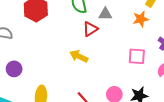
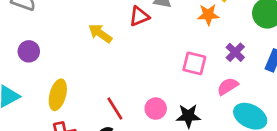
yellow arrow: (79, 56) -> (100, 33), moved

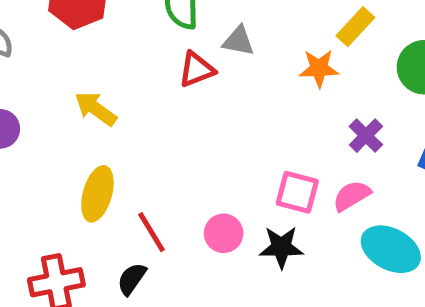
yellow arrow: (100, 33) -> (96, 109), moved
pink square: (194, 63) -> (297, 192), moved
yellow ellipse: (58, 95) -> (97, 194), moved

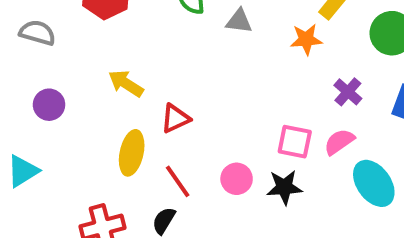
red triangle: (197, 69) -> (175, 118), moved
cyan ellipse: (391, 249) -> (374, 183), turned 30

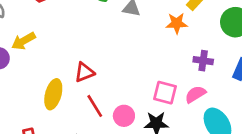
yellow arrow: (126, 83) -> (24, 41), moved, turned -65
purple cross: (348, 92) -> (203, 61), turned -36
red line: (178, 181) -> (95, 106), moved

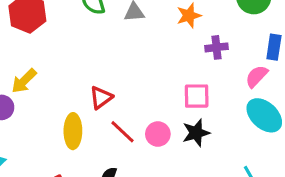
purple cross: (203, 61) -> (217, 47), moved
pink semicircle: (195, 94) -> (257, 76), moved

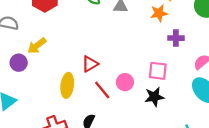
pink circle: (158, 134) -> (125, 82), moved

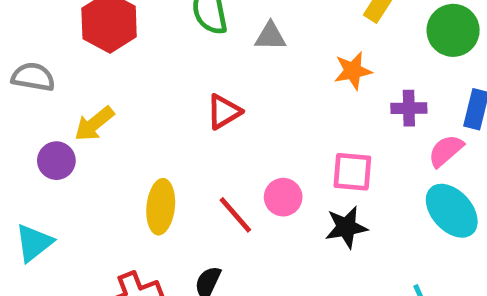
orange star: (159, 13) -> (353, 71), moved
purple cross: (176, 38) -> (409, 108), moved
red triangle: (90, 64) -> (224, 112), moved

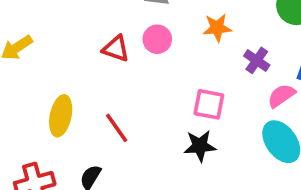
purple cross: (409, 108) -> (257, 60), turned 30
red triangle: (224, 112) -> (116, 49), turned 44
pink circle: (283, 197) -> (157, 39), moved

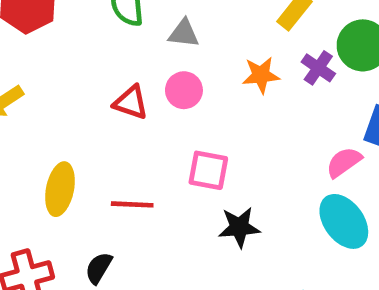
purple cross: (257, 60) -> (318, 68), moved
pink square: (209, 104) -> (208, 170), moved
red line: (117, 128) -> (132, 204), turned -52

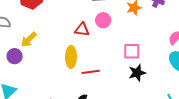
pink square: (208, 170) -> (132, 51), moved
yellow ellipse: (60, 189) -> (71, 57), moved

